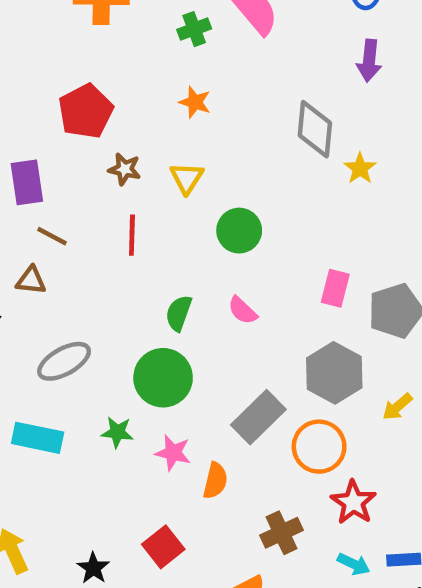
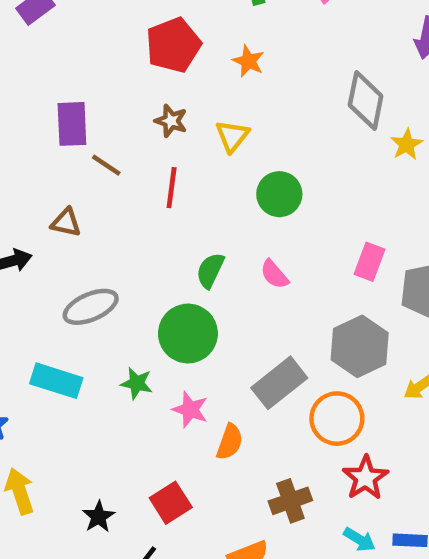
red pentagon: (86, 111) -> (173, 45), moved
brown line: (52, 236) -> (106, 165), moved

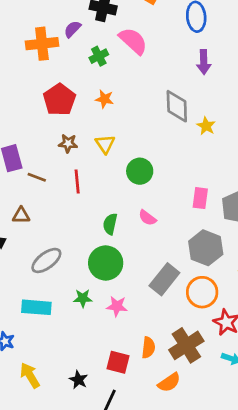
orange semicircle: (230, 442) -> (148, 348), moved
brown cross: (290, 501) -> (186, 345), size x1.4
red square: (171, 503) -> (118, 362), turned -30

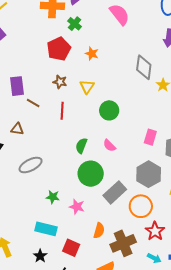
green cross: (99, 56) -> (75, 24), moved, turned -32
green circle: (106, 263) -> (91, 174), moved
cyan rectangle: (36, 307) -> (46, 229), moved
orange semicircle: (148, 348) -> (99, 231), moved

